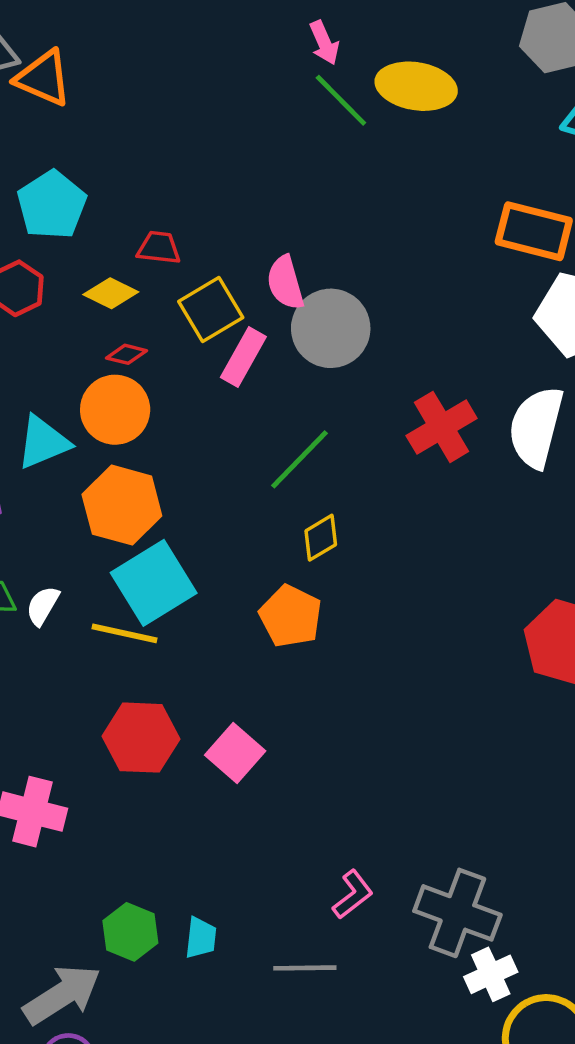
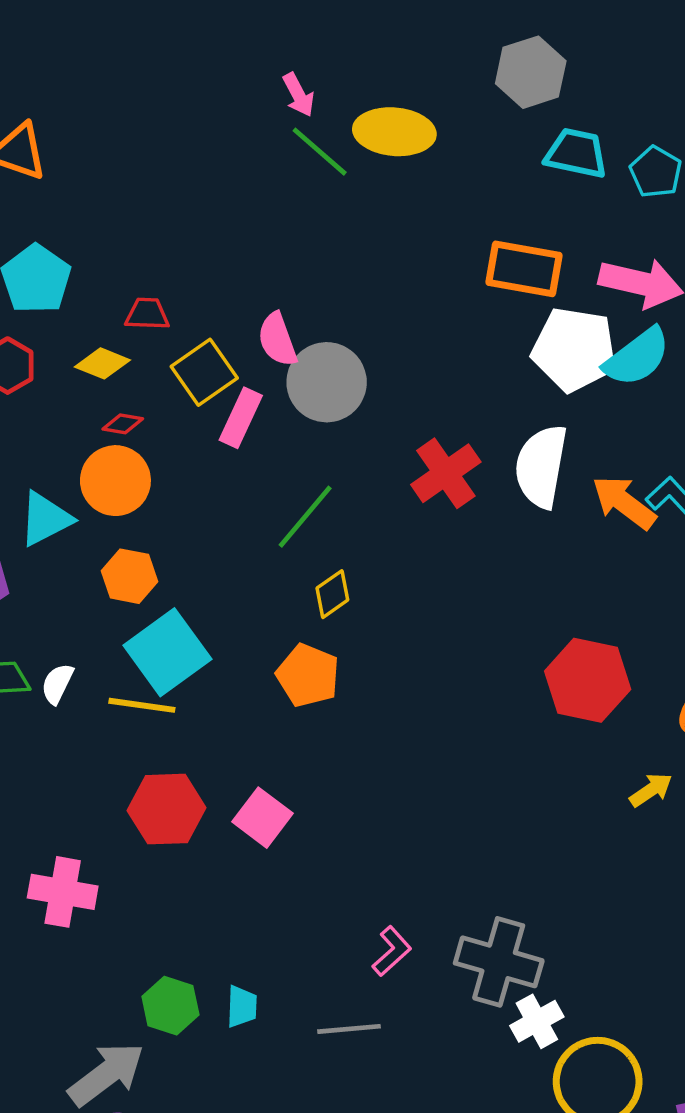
orange hexagon: (122, 505) -> (130, 576), size x0.7

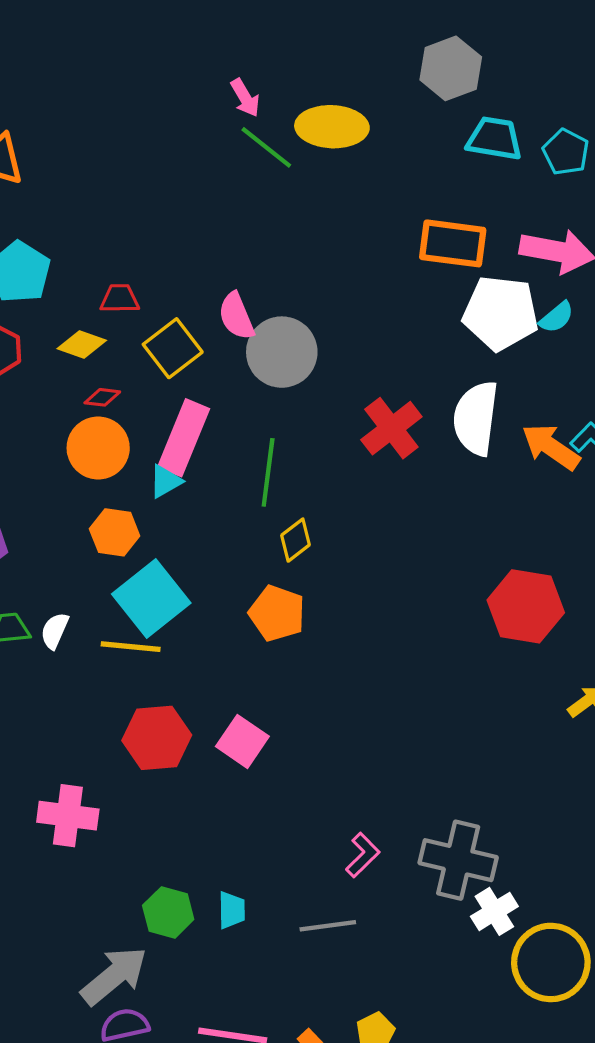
cyan semicircle: (637, 357) -> (557, 317), size x0.6
pink rectangle: (241, 418) -> (184, 438), moved, size x1.4
green line: (305, 517) -> (268, 472), turned -30
cyan triangle: (45, 519) -> (165, 481), moved, size x0.7

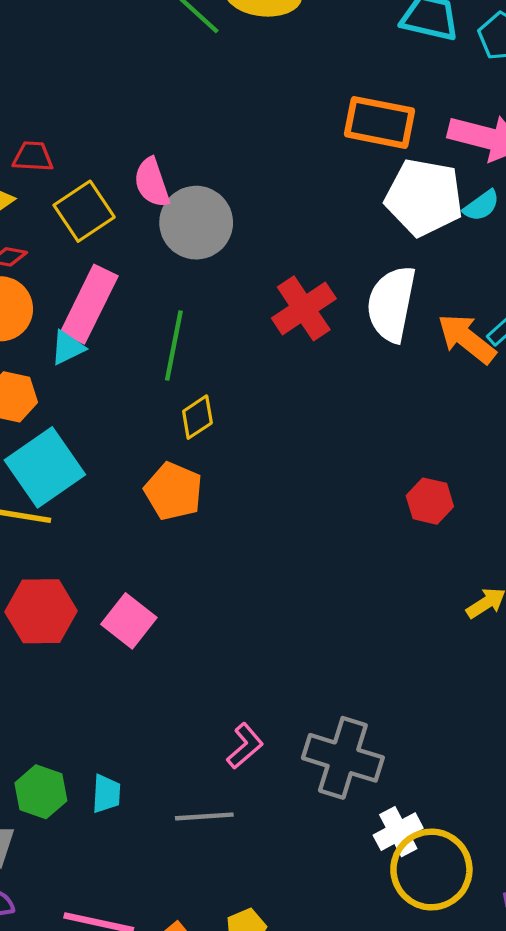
red hexagon: (526, 606) -> (430, 501), size x0.6
white cross: (494, 911) -> (398, 832), moved

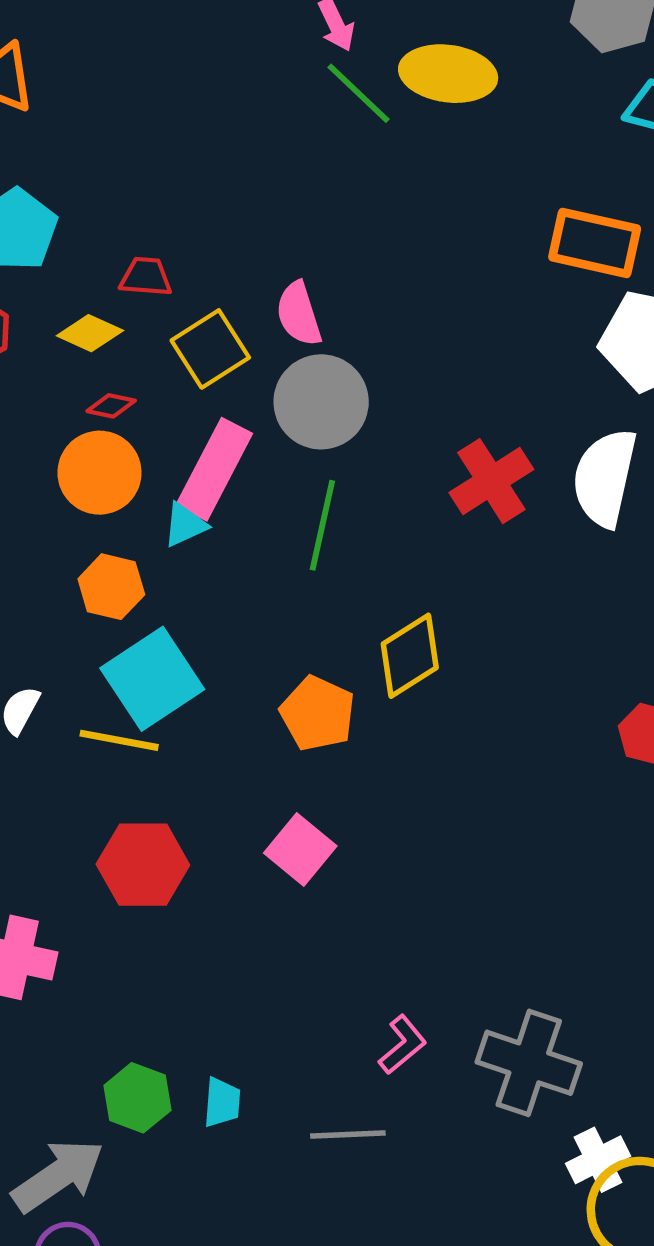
gray circle: (196, 223) -> (321, 402), moved
yellow diamond: (197, 417) -> (410, 656), moved, size x1.5
pink square: (129, 621) -> (300, 849), moved

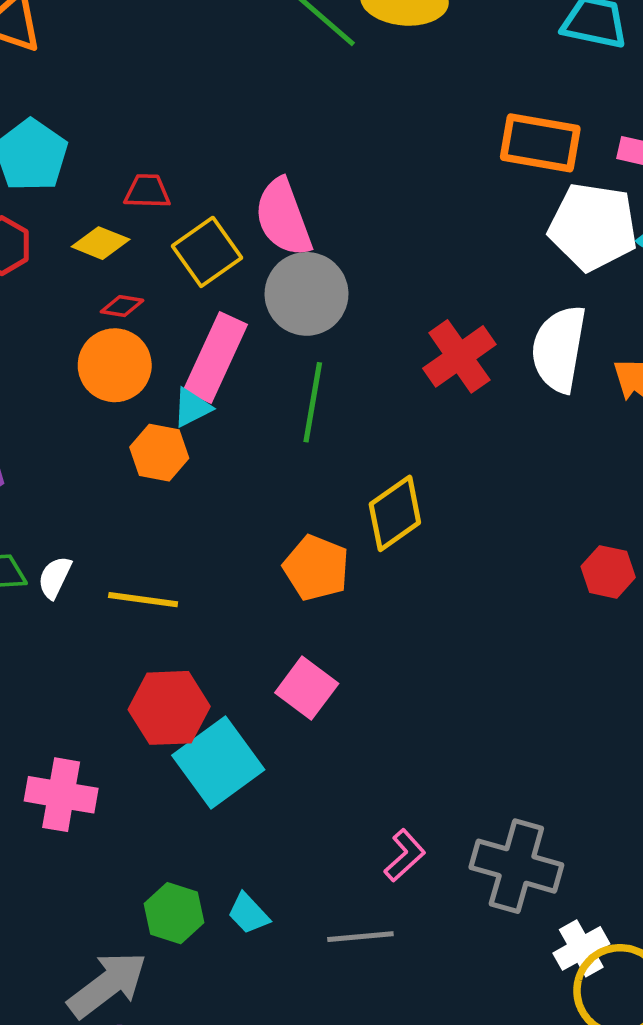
pink semicircle: (299, 314) -> (283, 218), size x1.4
orange hexagon: (111, 587) -> (159, 453), moved
cyan square: (152, 679) -> (218, 762), moved
cyan trapezoid: (222, 1102) -> (248, 914), turned 135

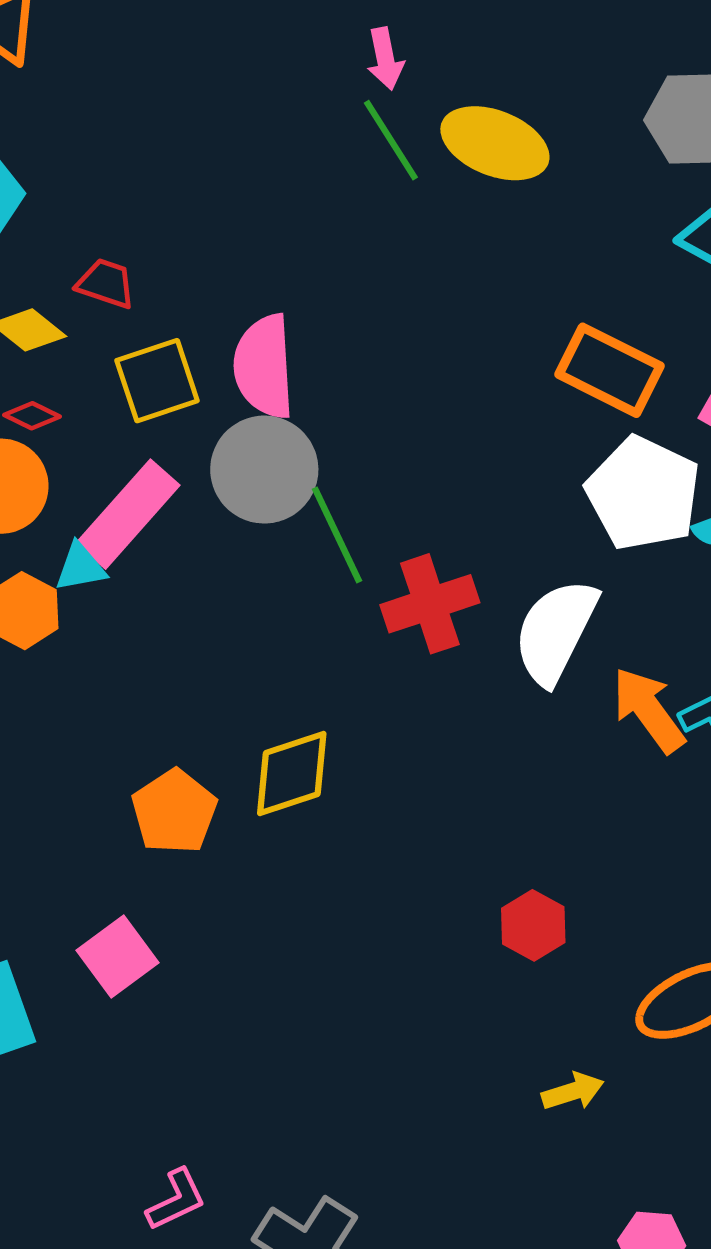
green line: (313, 402) -> (337, 535), moved, turned -52

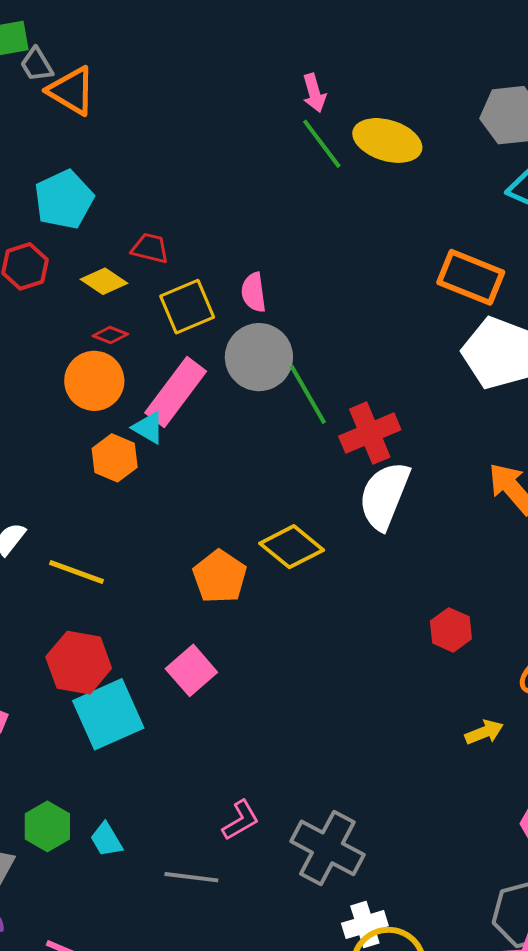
pink semicircle: (264, 367) -> (254, 292), size x0.6
cyan triangle: (80, 567) -> (148, 428), turned 45
white semicircle: (556, 631) -> (384, 496), moved
yellow diamond: (292, 774) -> (292, 547), turned 62

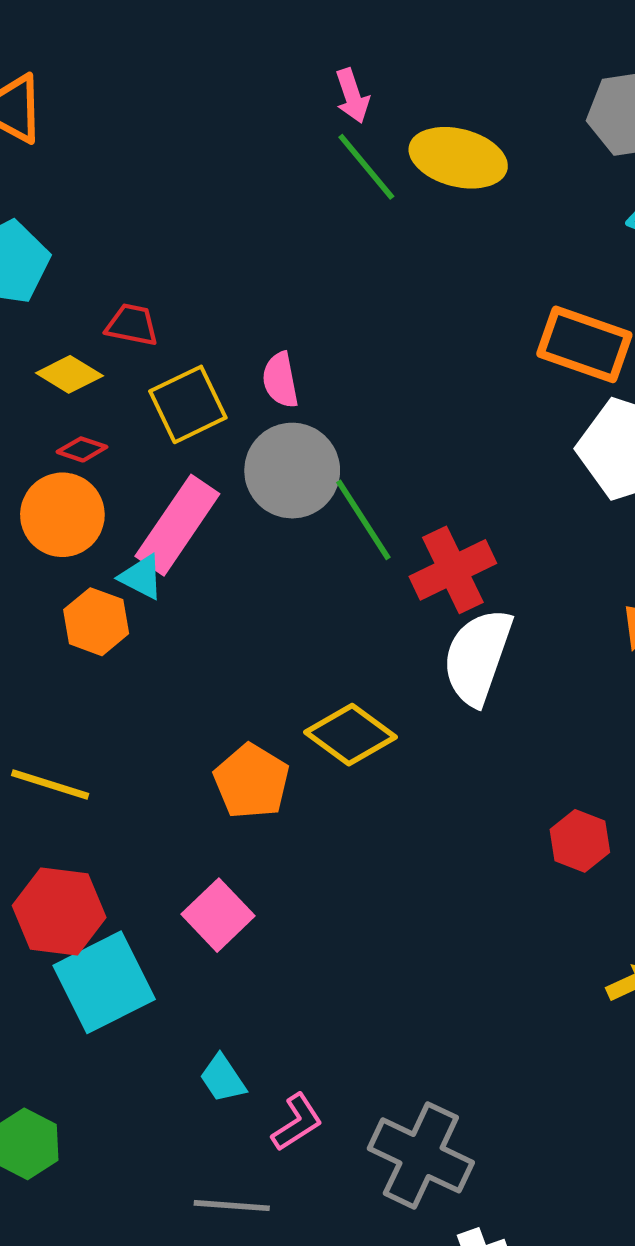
cyan trapezoid: (106, 840) -> (223, 1079), moved

